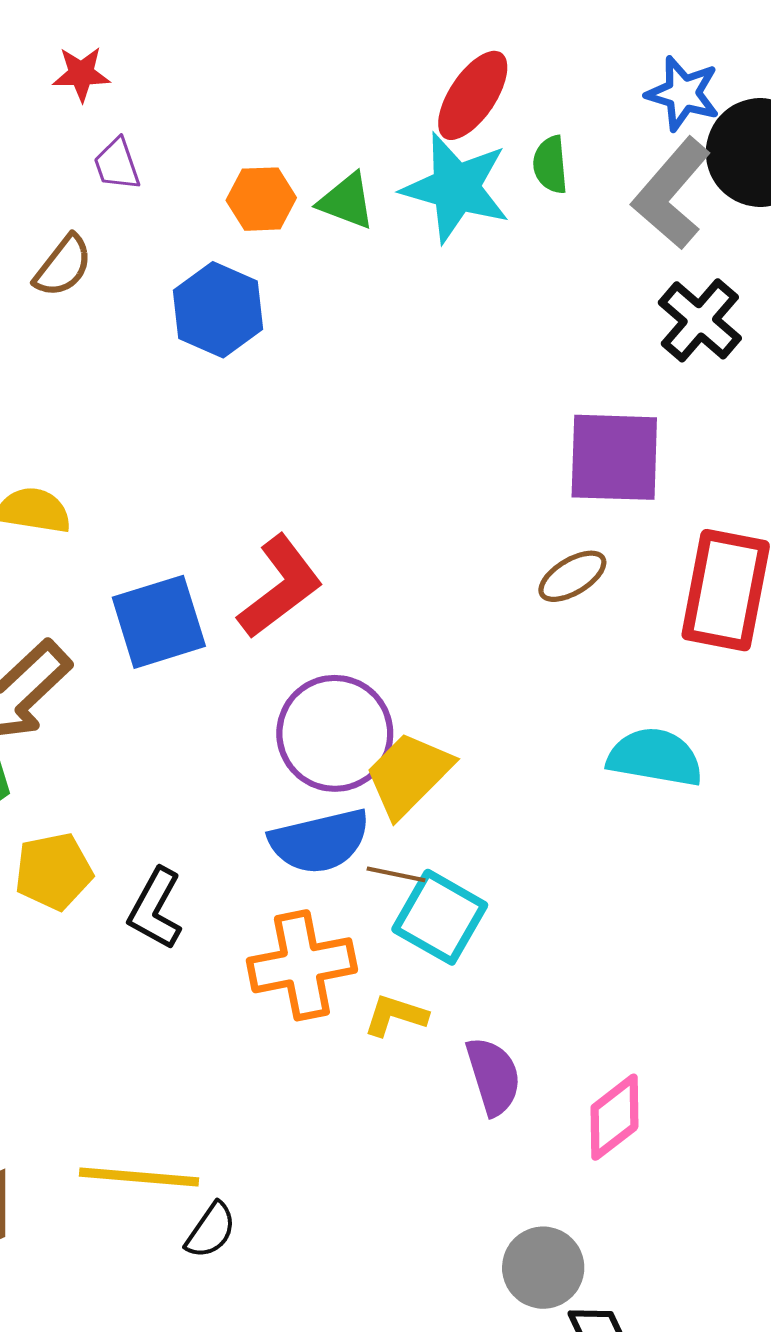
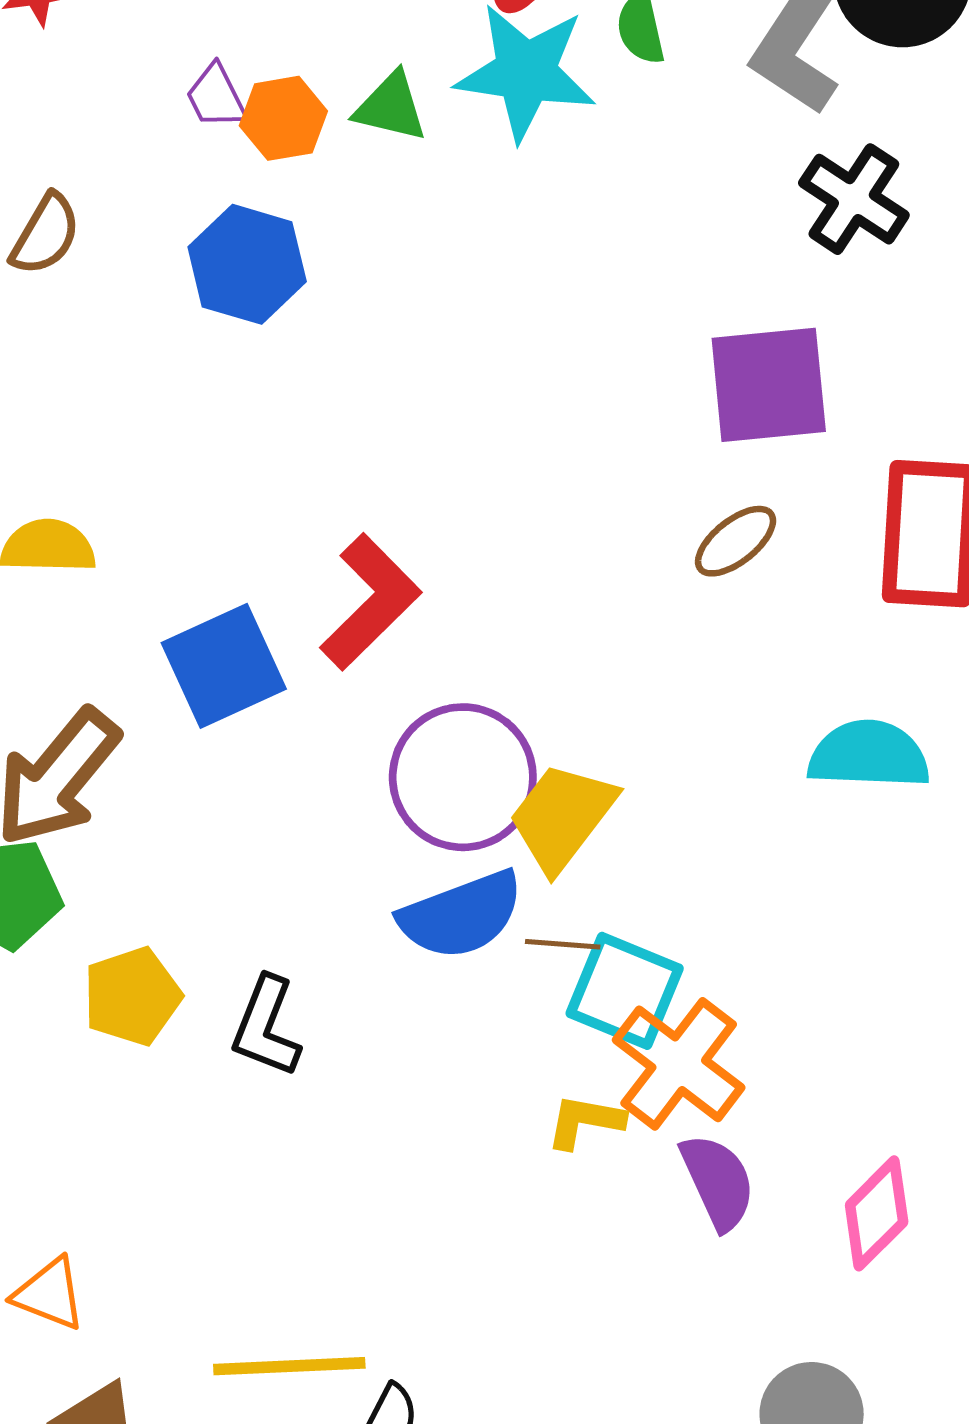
purple trapezoid: (117, 164) -> (216, 97), moved
orange cross: (302, 965) -> (679, 1064), moved, turned -34

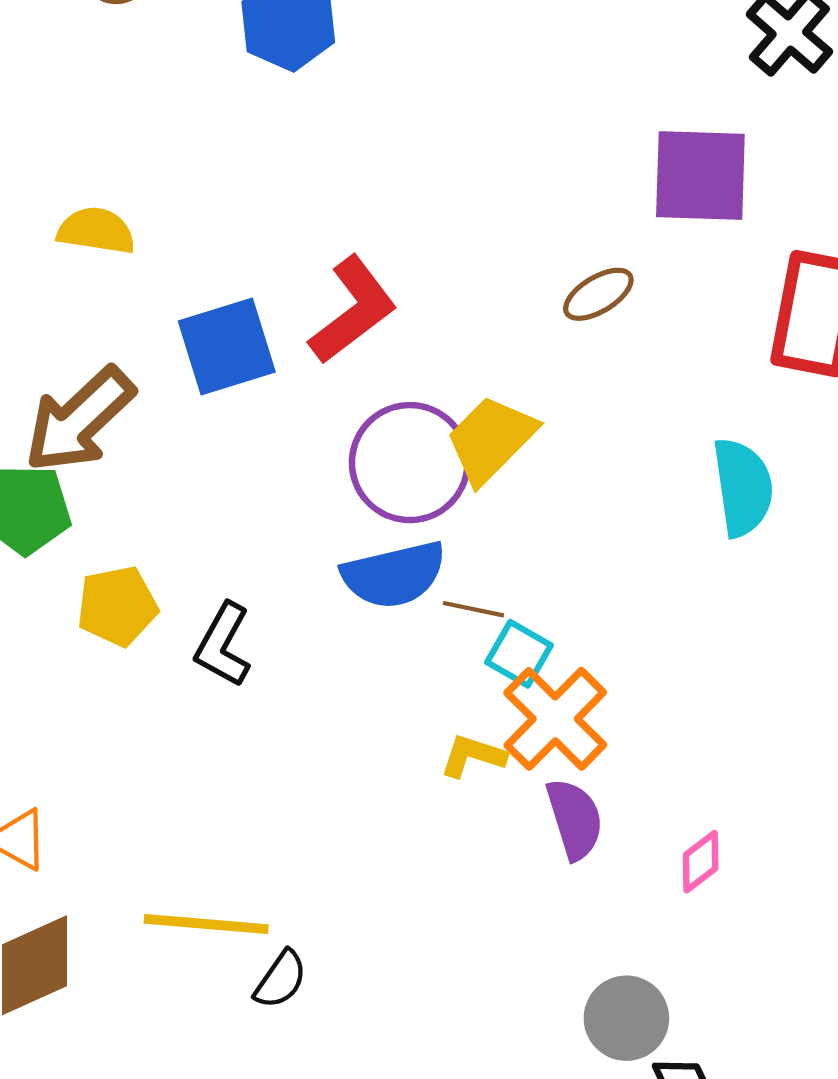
brown ellipse: (736, 541) -> (598, 294), moved
cyan semicircle: (869, 755) -> (743, 487), turned 72
yellow trapezoid: (562, 817) -> (491, 439), moved
cyan square: (625, 991) -> (519, 654), size x0.7
pink diamond: (877, 1213) -> (701, 862), size x0.7

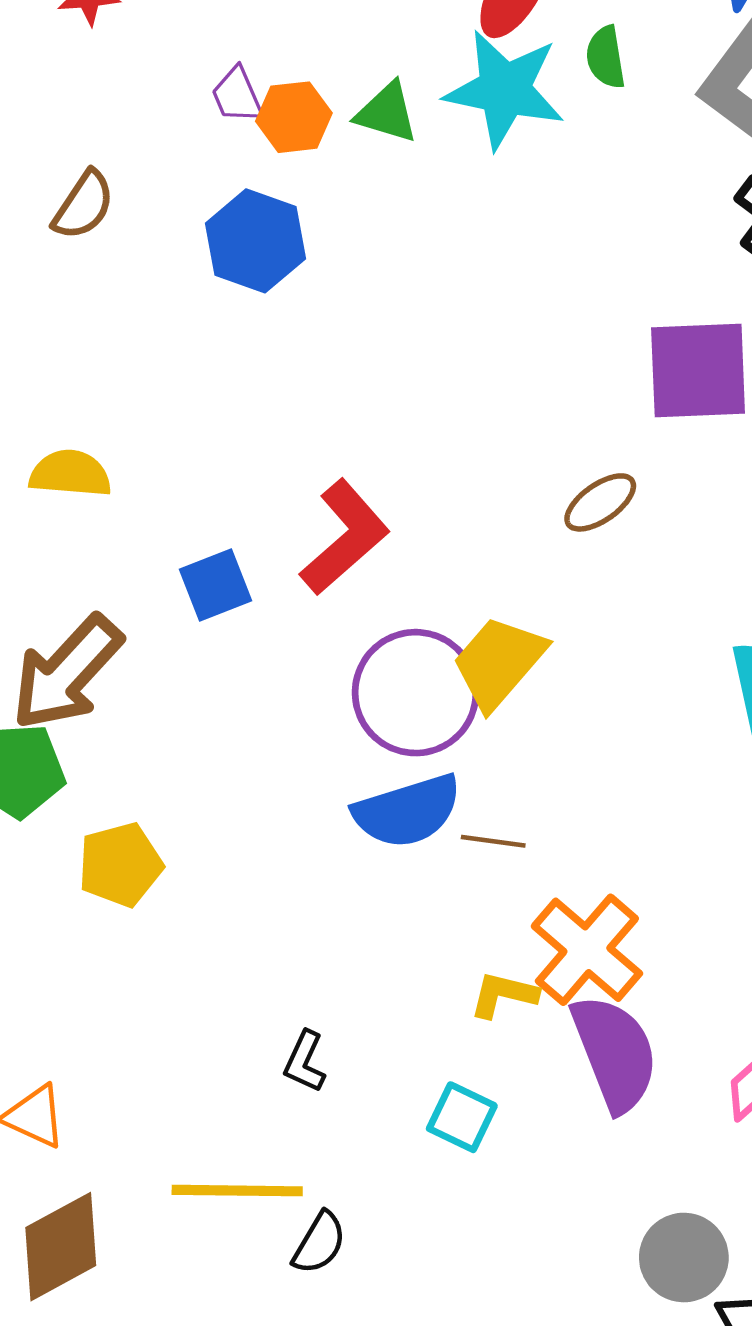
blue square: (227, 347) -> (215, 585), size x0.7
black L-shape: (223, 645) -> (305, 1062), moved, size x0.7
cyan square: (519, 654) -> (462, 1117), moved
purple semicircle: (575, 819) -> (615, 1053), size x1.4

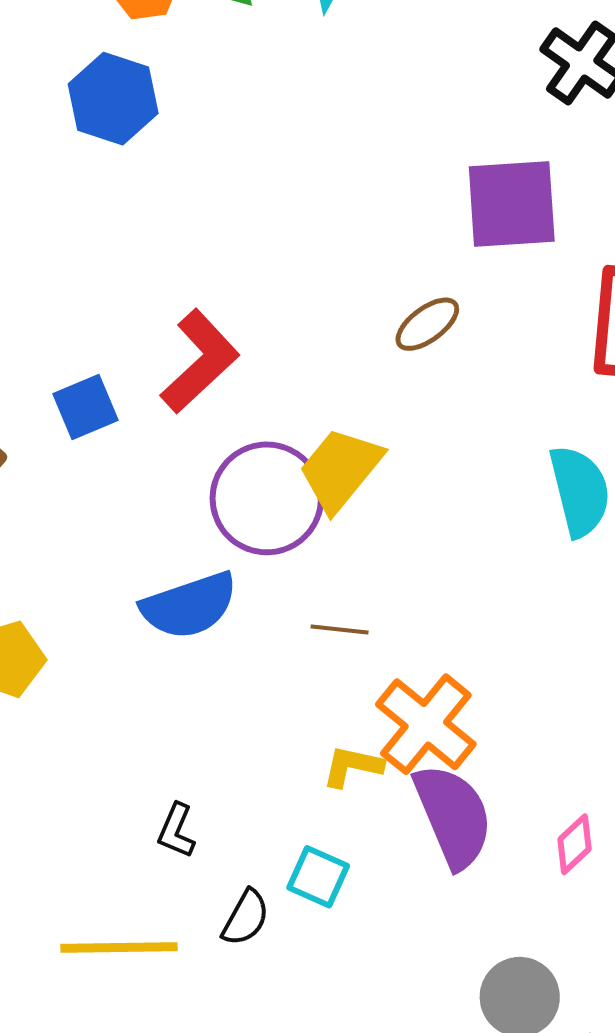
blue semicircle: (407, 811) -> (189, 606), moved
black semicircle: (319, 1243) -> (246, 918), moved

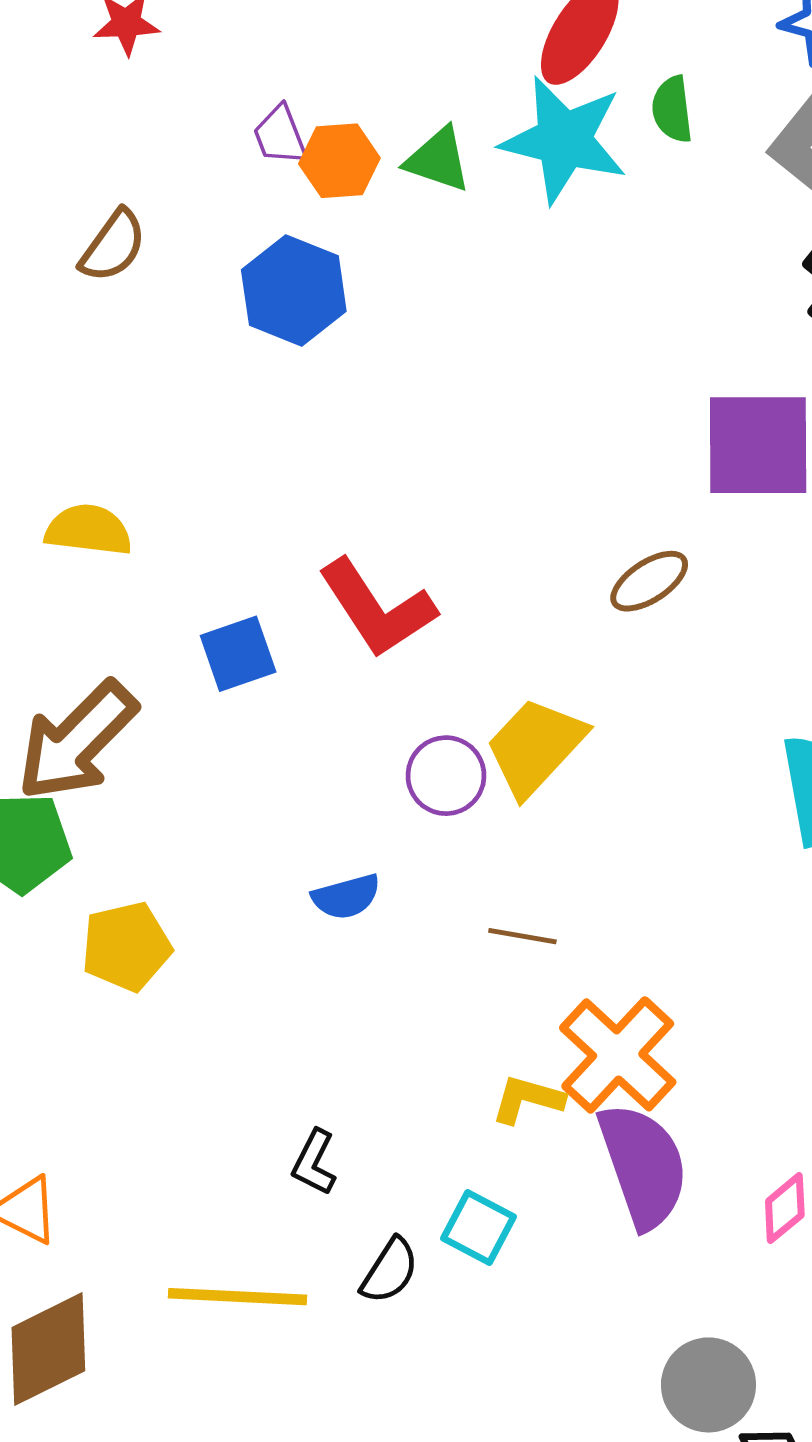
red L-shape: (200, 361) -> (377, 608), turned 96
purple circle: (267, 498) -> (446, 776), size x0.6
blue semicircle: (189, 606) -> (346, 897), size x0.6

